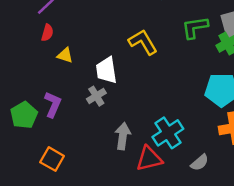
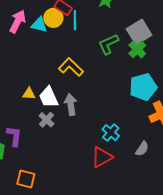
yellow triangle: (65, 55) -> (29, 94), moved
cyan cross: (168, 133) -> (111, 133), size x0.7
gray arrow: (123, 136) -> (71, 104), moved

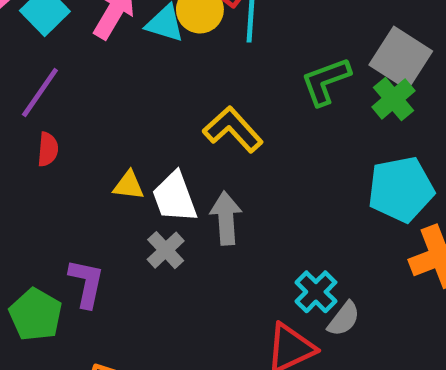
gray square: (139, 32) -> (401, 58), turned -30
gray semicircle: (142, 149) -> (344, 319), moved

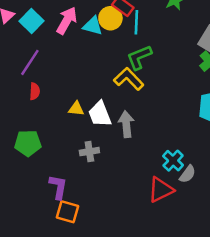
green L-shape: (326, 81) -> (139, 57), moved
gray cross: (166, 250) -> (89, 152), moved, turned 36
purple L-shape: (86, 283) -> (58, 187), moved
green pentagon: (36, 315) -> (28, 143), moved, turned -30

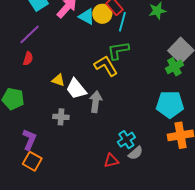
white trapezoid: (100, 114) -> (76, 89), turned -30
red triangle: (161, 190) -> (111, 161), size x0.7

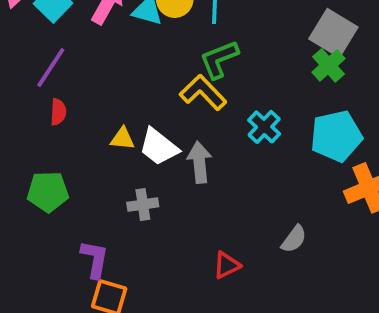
cyan cross: (126, 140) -> (264, 127), moved
red triangle: (111, 161) -> (227, 265), moved

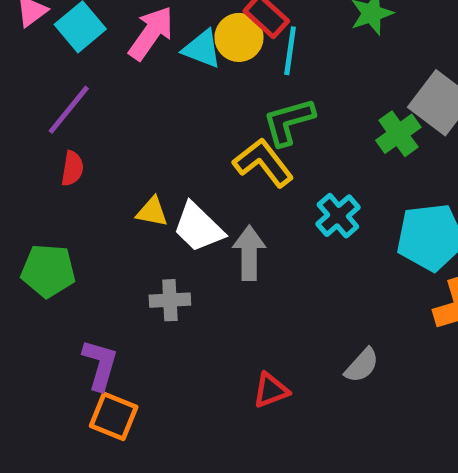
green cross: (329, 65) -> (398, 134), moved

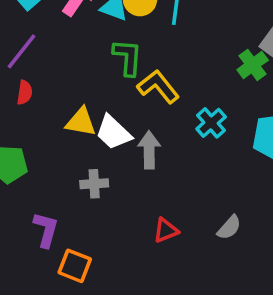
green L-shape: (289, 122) -> (128, 57), moved, turned 111
yellow triangle: (152, 212) -> (81, 122), size x1.4
red triangle: (271, 390) -> (166, 230), moved
orange square: (114, 416) -> (75, 266), moved

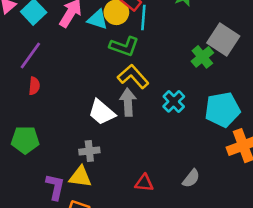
green L-shape: (128, 57) -> (124, 46), moved, turned 108
yellow triangle: (81, 122) -> (80, 177), moved
gray arrow: (149, 150) -> (128, 102), moved
red triangle: (166, 230) -> (144, 183), turned 30

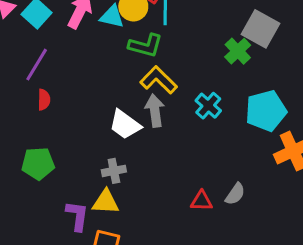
red triangle: (144, 183) -> (202, 201), moved

